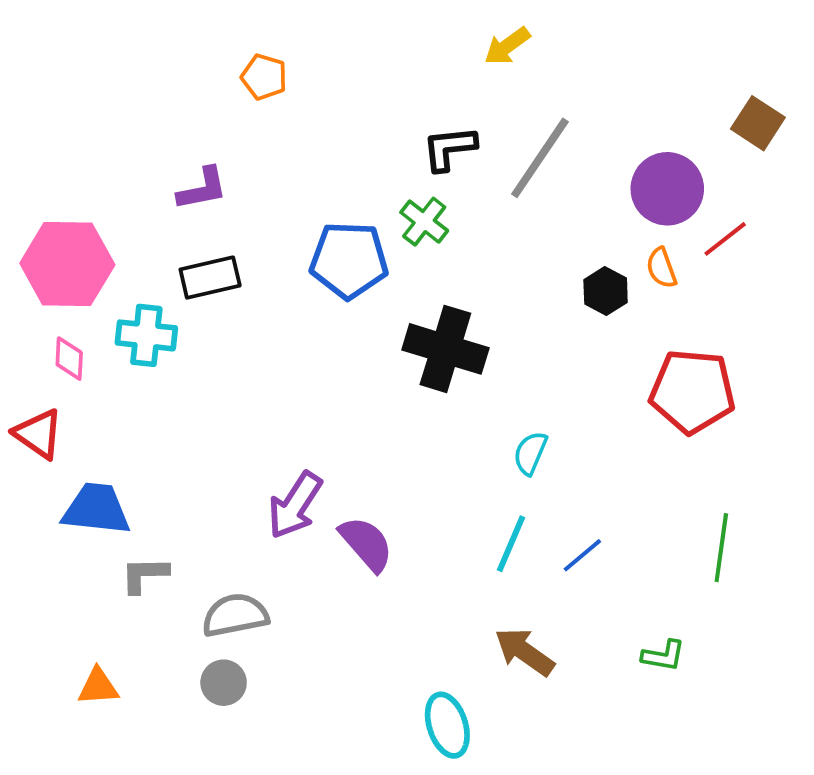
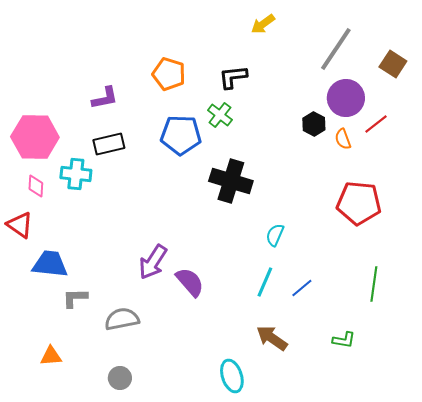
orange pentagon: (264, 77) -> (169, 74), moved, size x1.4
gray line: (540, 158) -> (336, 49), moved
black hexagon: (606, 291) -> (314, 124), moved
gray circle: (224, 683) -> (120, 378), moved

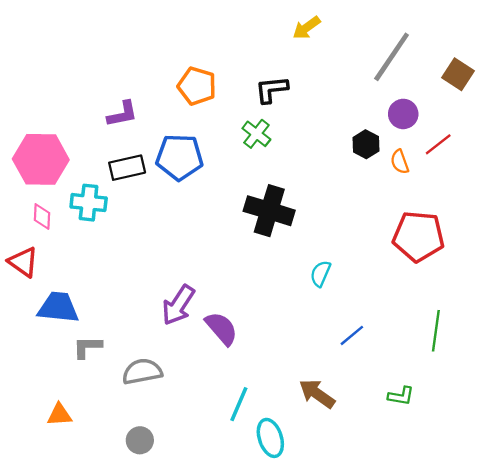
purple circle: (346, 98) -> (403, 114), size x0.7
blue pentagon: (181, 135) -> (179, 157), moved
cyan line: (265, 282) -> (239, 404), moved

